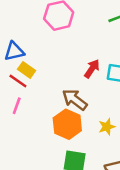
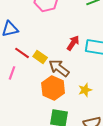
yellow rectangle: (27, 70) -> (40, 57), moved
red line: (18, 81) -> (22, 53), moved

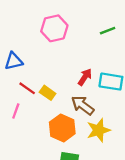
brown arrow: (59, 68) -> (83, 105), moved
yellow star: (85, 90) -> (98, 130), size x1.5

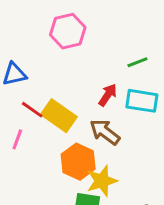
green line: (108, 31) -> (137, 62), moved
yellow rectangle: (48, 93) -> (59, 116), size x1.6
yellow star: (98, 130) -> (102, 181), moved

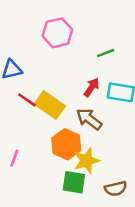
green line: (137, 62) -> (106, 53), moved
pink line: (17, 139) -> (14, 158), moved

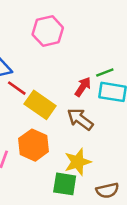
green line: (106, 53) -> (105, 73), moved
red line: (27, 100) -> (17, 88), moved
orange hexagon: (66, 144) -> (34, 145), moved

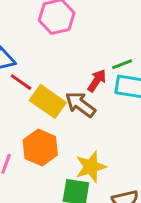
brown arrow: (80, 119) -> (80, 104), moved

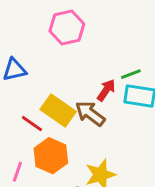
red line: (21, 82) -> (32, 124), moved

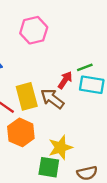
yellow rectangle: (58, 111) -> (27, 96), turned 40

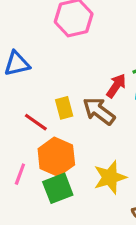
yellow rectangle: (27, 96) -> (64, 108), size x0.6
green square: (49, 167) -> (58, 188), moved, turned -30

